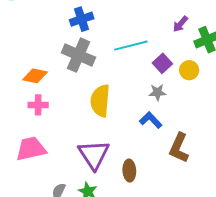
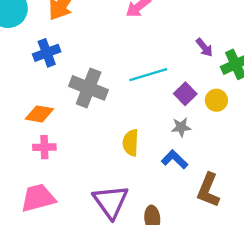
blue cross: (82, 19) -> (47, 53), moved
purple arrow: (180, 24) -> (204, 47), turned -78
yellow semicircle: (100, 101) -> (131, 143), moved, size x0.7

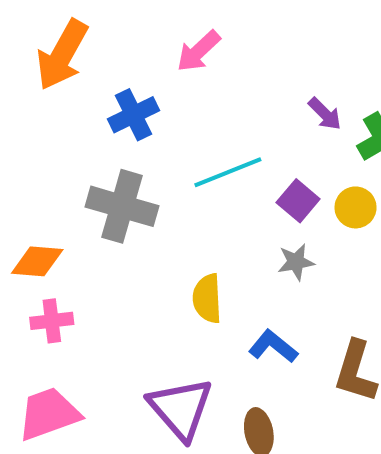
blue cross: (47, 53) -> (134, 115), moved
blue L-shape: (175, 159) -> (273, 346), moved

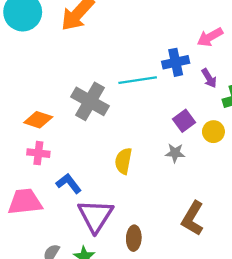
pink arrow: (198, 51) -> (210, 37), moved
blue cross: (134, 115) -> (176, 62), moved
cyan line: (228, 172) -> (138, 80), moved
blue L-shape: (273, 346) -> (69, 184), moved

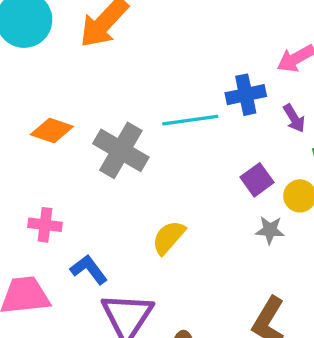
orange diamond: (38, 120) -> (52, 131), moved
gray star: (175, 153) -> (270, 230), moved
yellow semicircle: (123, 161) -> (169, 237), turned 30

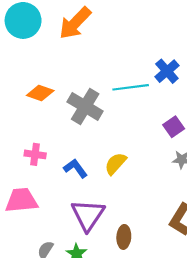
blue cross: (246, 95) -> (167, 71), turned -30
blue L-shape: (89, 270) -> (75, 168), moved

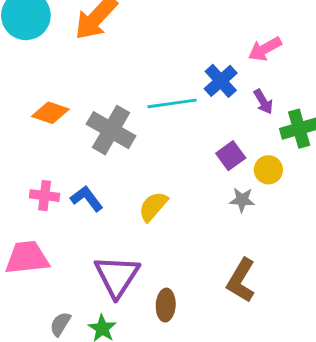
blue L-shape: (75, 168) -> (87, 199), moved

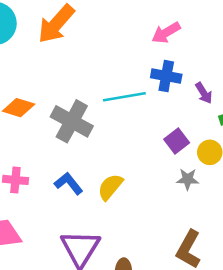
pink arrow: (265, 49) -> (166, 33), moved
blue cross: (221, 81) -> (166, 76), turned -36
blue L-shape: (87, 199) -> (69, 183), moved

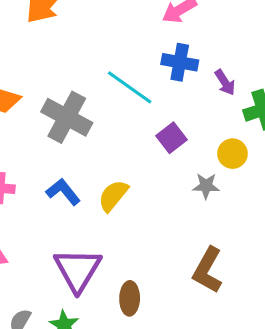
cyan line: (124, 97) -> (130, 87), turned 45
purple square: (177, 141) -> (172, 138), moved

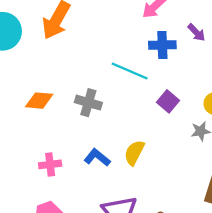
purple arrow: (225, 82) -> (196, 32), moved
gray cross: (67, 117) -> (88, 103), size x0.7

